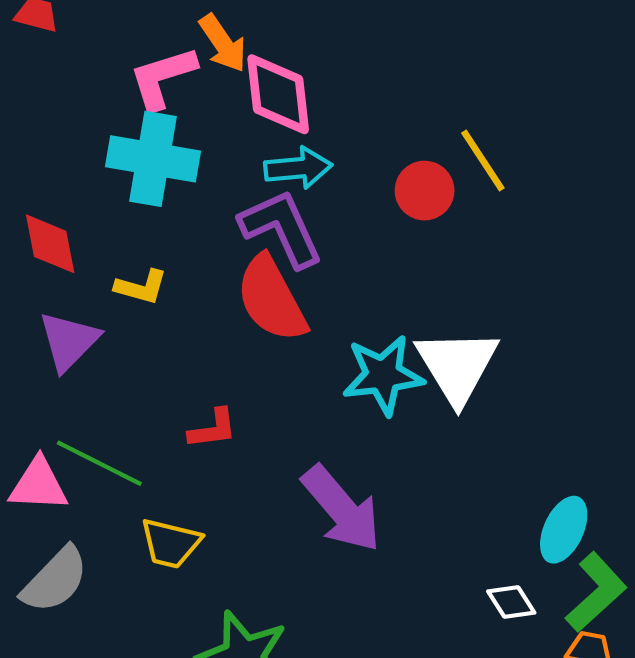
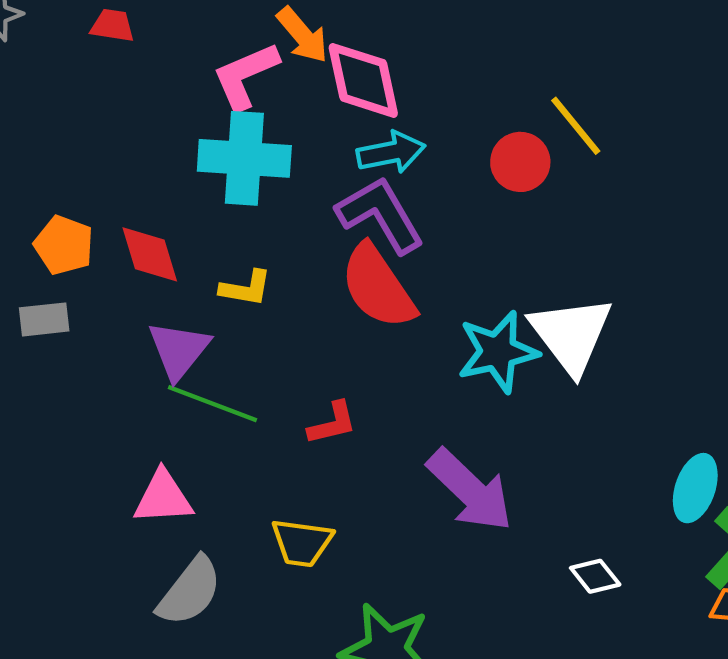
green line: (99, 463) -> (212, 404), moved
white diamond: (511, 602) -> (595, 576), moved

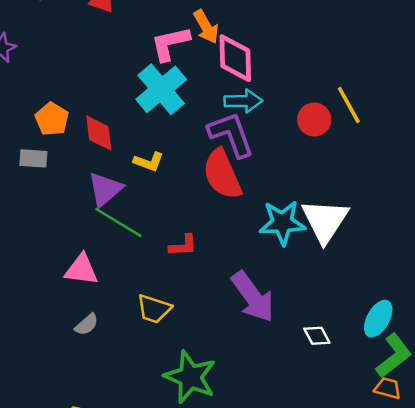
cyan cross: (244, 158) -> (161, 89), turned 36
white diamond: (595, 576) -> (317, 336), moved
gray semicircle: (190, 591) -> (87, 324), size x0.6

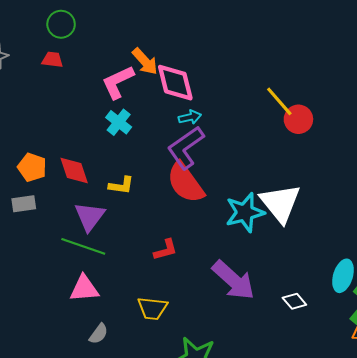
cyan cross: (161, 89) -> (119, 122), size x0.6
cyan arrow: (243, 101) -> (190, 117), size x0.7
red circle: (314, 119) -> (298, 119), moved
purple L-shape: (231, 134) -> (186, 148), turned -93
green line: (118, 222) -> (83, 246), moved

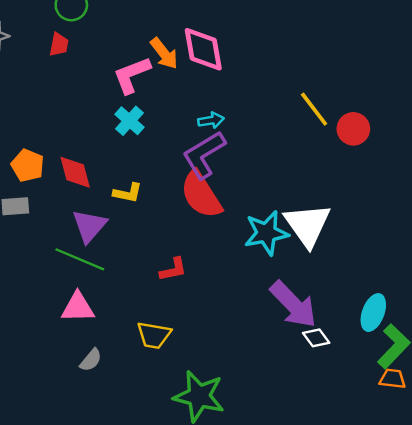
red trapezoid: (52, 60) -> (59, 45), turned 90
pink diamond: (175, 83) -> (203, 49), moved
red circle: (298, 119) -> (353, 129), moved
purple arrow: (233, 280) -> (293, 304), moved

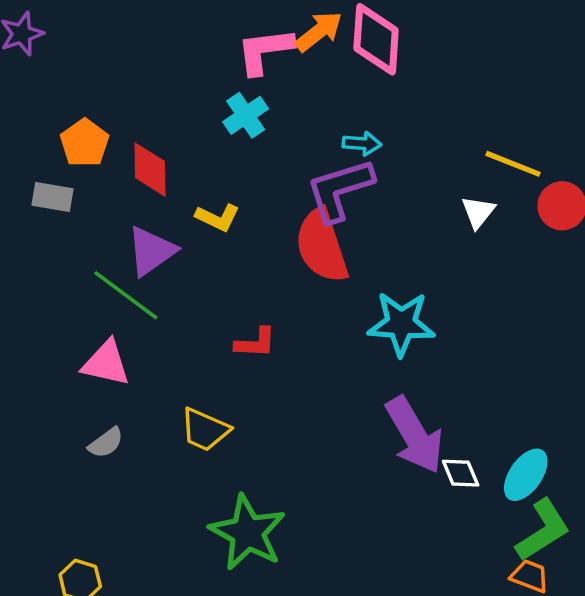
orange arrow: (164, 53) -> (319, 32), turned -104
yellow line: (314, 109) -> (513, 164), turned -45
white triangle: (307, 225) -> (478, 212), moved, size x0.5
white diamond: (316, 338) -> (461, 473), moved

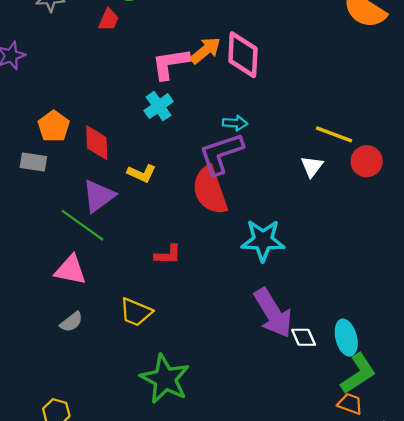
cyan ellipse: (526, 475) -> (346, 338), turned -48

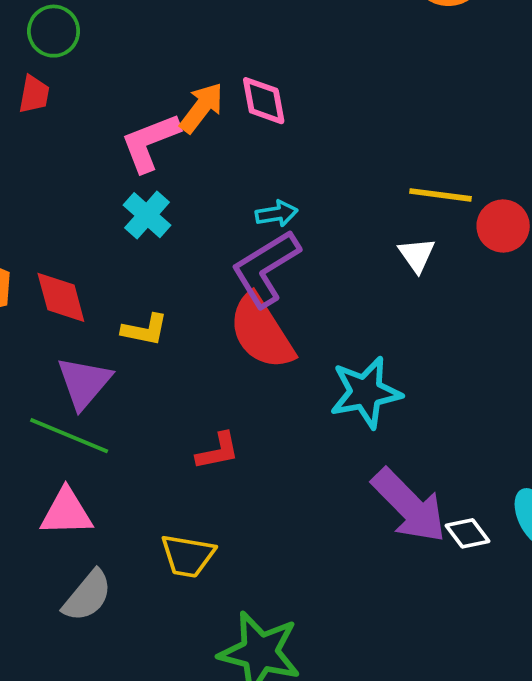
pink diamond: (243, 55) -> (264, 101), size x0.7
gray semicircle: (71, 322) -> (87, 596), size x1.4

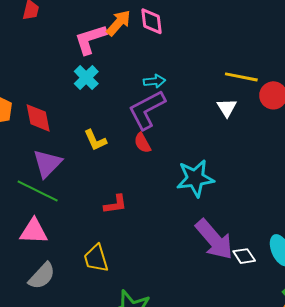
yellow L-shape: (145, 330) -> (95, 140), moved, turned 50
red semicircle: (261, 332) -> (142, 143), size x0.5
yellow trapezoid: (188, 556) -> (96, 258), turned 60

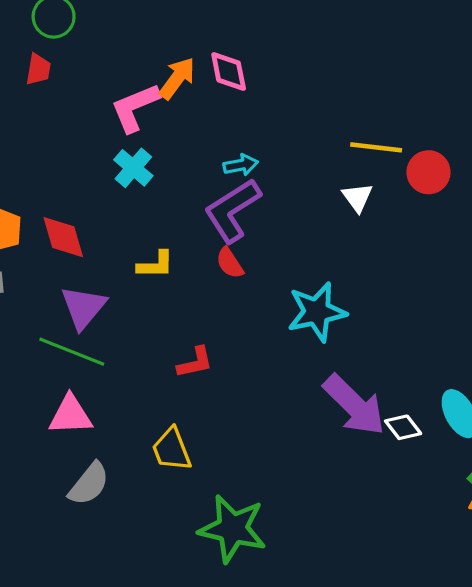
yellow L-shape: (95, 140) -> (155, 265), turned -60

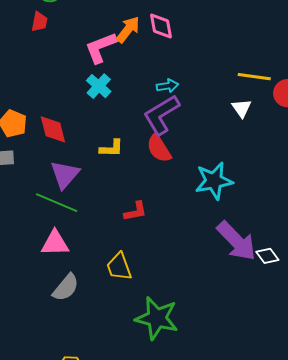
red semicircle: (230, 263) -> (159, 148), size x1.4

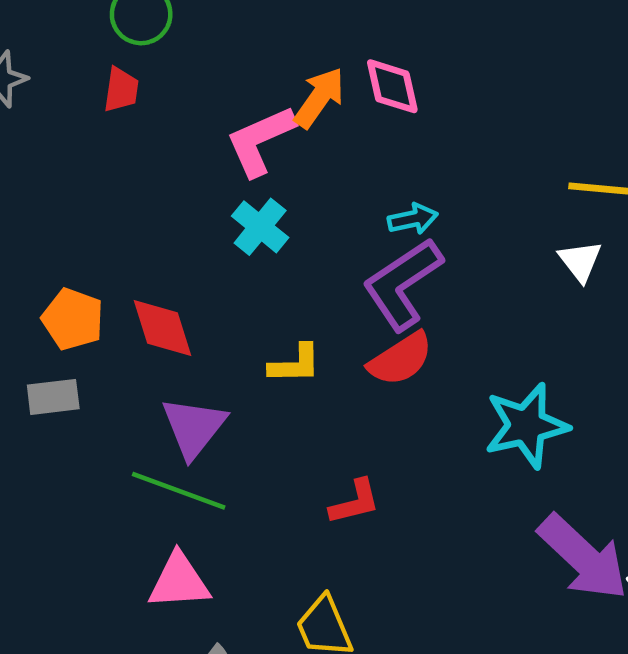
red semicircle: (159, 148) -> (401, 359), turned -88

